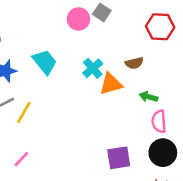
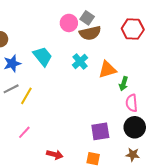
brown semicircle: (134, 63) -> (90, 33), moved, size x1.5
orange triangle: (111, 84) -> (107, 70), moved
green arrow: (149, 97) -> (124, 84), turned -88

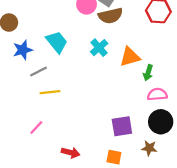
gray line: (11, 89) -> (39, 72), moved
yellow line: (26, 96) -> (50, 92), moved, turned 54
pink semicircle: (132, 103) -> (157, 94), turned 90
brown star: (133, 155) -> (149, 148), moved

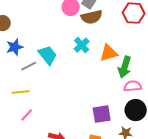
cyan trapezoid: (57, 42) -> (48, 55), moved
green arrow: (148, 73) -> (125, 67), size x1.5
yellow line: (50, 92) -> (21, 92), moved

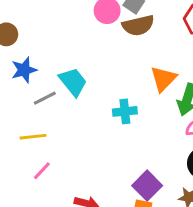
cyan cross: (82, 45) -> (125, 111), moved, turned 35
orange triangle: (109, 53) -> (163, 79), turned -30
purple square: (102, 114) -> (147, 186), moved, turned -36

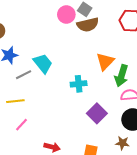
purple square: (147, 186) -> (97, 113), moved

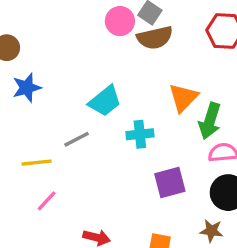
cyan trapezoid: (43, 63) -> (105, 101), moved, turned 90
gray line: (24, 75) -> (77, 139), moved
purple square: (97, 113) -> (170, 183), turned 30

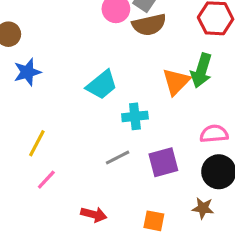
green arrow: (210, 121) -> (201, 71), moved
gray line: (77, 139) -> (118, 158), moved
yellow line: (37, 163) -> (37, 143), turned -56

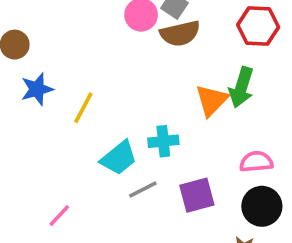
cyan trapezoid: (102, 85) -> (119, 158), moved
yellow line: (37, 143) -> (83, 108), moved

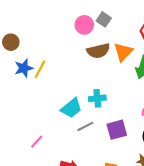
brown semicircle: (180, 33) -> (98, 51), moved
orange triangle: (212, 100) -> (123, 52), moved
yellow line: (83, 108) -> (40, 69), moved

